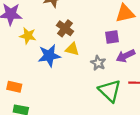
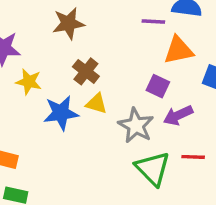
purple square: (112, 37) -> (158, 86), turned 32
gray star: (98, 63) -> (136, 125), size x1.5

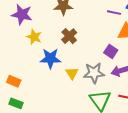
yellow triangle: (96, 104) -> (72, 73), moved, turned 32
gray star: (136, 125) -> (94, 73), turned 30

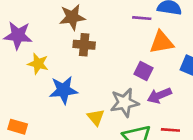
brown cross: (69, 36) -> (84, 45), moved, turned -35
yellow triangle: (72, 73) -> (96, 117), moved

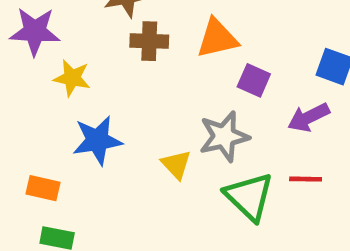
orange triangle: (162, 42) -> (217, 38), moved
blue star: (64, 90) -> (97, 140), moved
purple arrow: (159, 95) -> (309, 117), moved

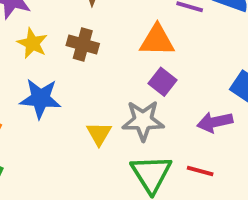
brown cross: (149, 41) -> (83, 44), moved
purple square: (254, 80) -> (163, 82), moved

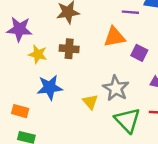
purple square: (163, 82) -> (139, 53), moved
gray star: (143, 121) -> (116, 88), turned -30

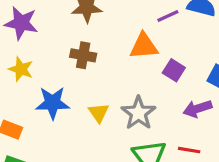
purple line: (130, 12) -> (168, 16), turned -35
yellow star: (38, 54) -> (21, 69), moved
yellow triangle: (90, 102) -> (99, 113), moved

